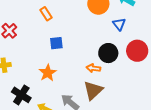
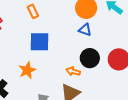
blue triangle: (119, 24) -> (85, 30), moved, turned -40
blue square: (56, 43) -> (39, 42), size x1.5

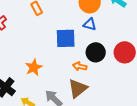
blue square: (39, 42) -> (66, 38), moved

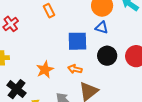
orange arrow: (80, 66) -> (75, 69), moved

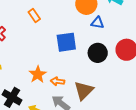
blue triangle: (102, 28) -> (97, 23), moved
orange arrow: (75, 69) -> (58, 81), moved

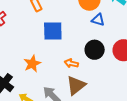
blue square: (66, 42) -> (53, 31), moved
orange arrow: (58, 81) -> (71, 63), moved

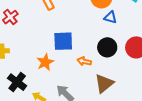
blue square: (53, 31) -> (63, 41), moved
brown triangle: (76, 85) -> (104, 83), moved

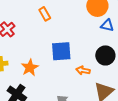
orange star: (45, 62) -> (30, 68), moved

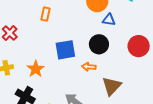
orange rectangle: (45, 14) -> (46, 14), turned 48
black circle: (105, 55) -> (99, 44), moved

